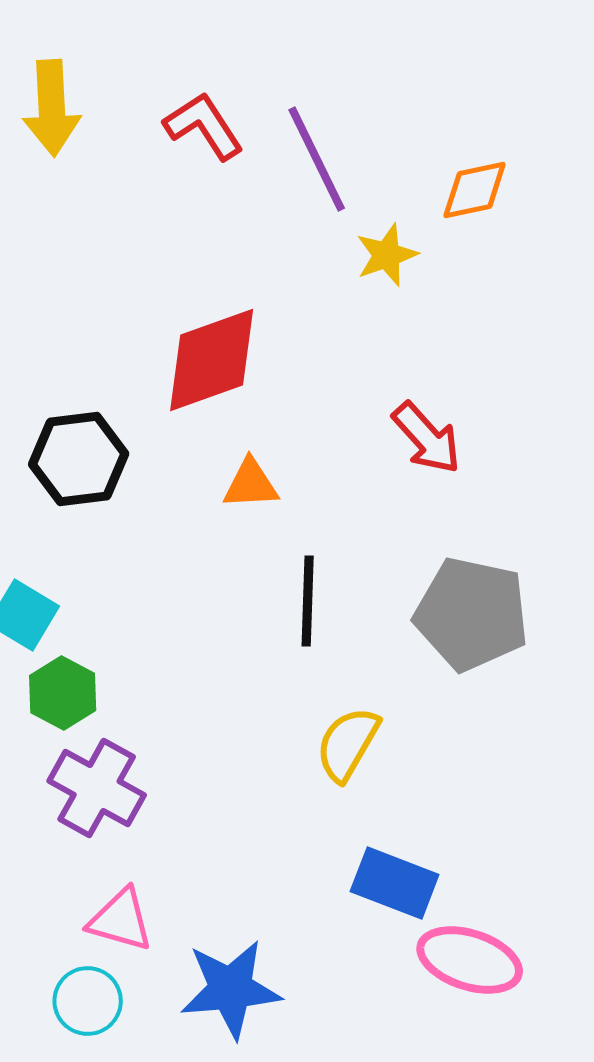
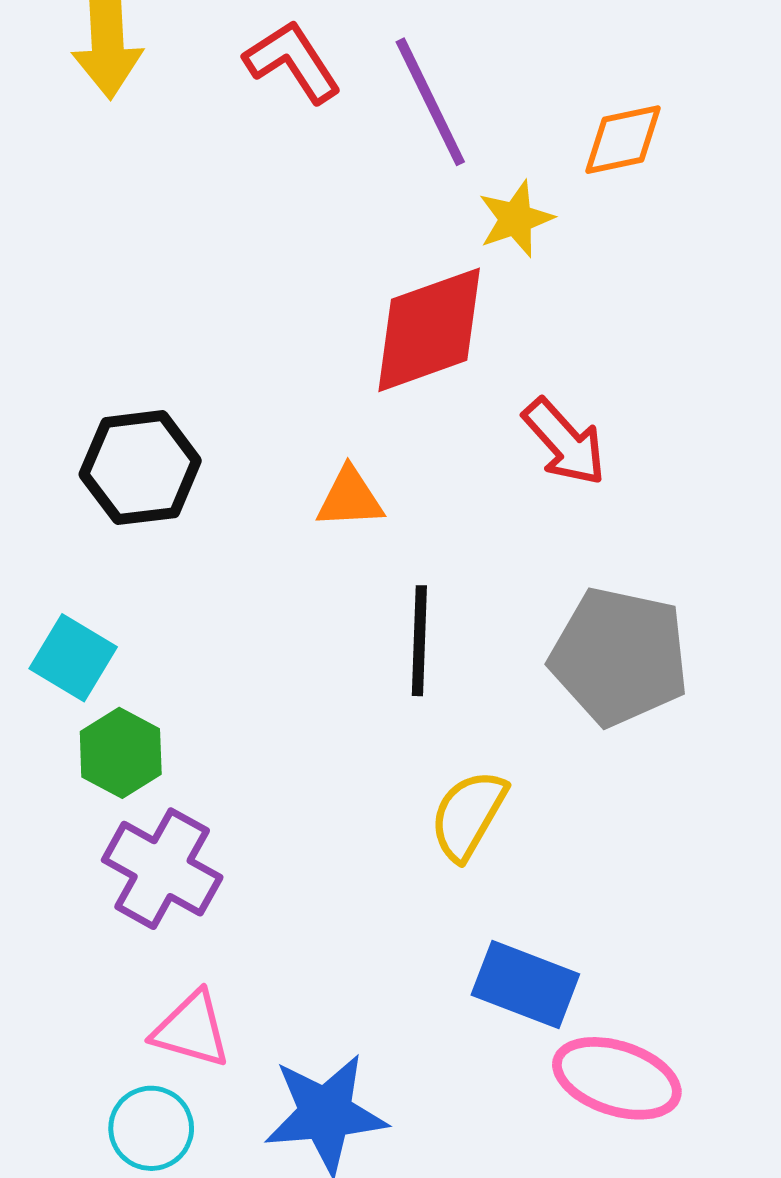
red diamond: (212, 360) -> (429, 330), moved

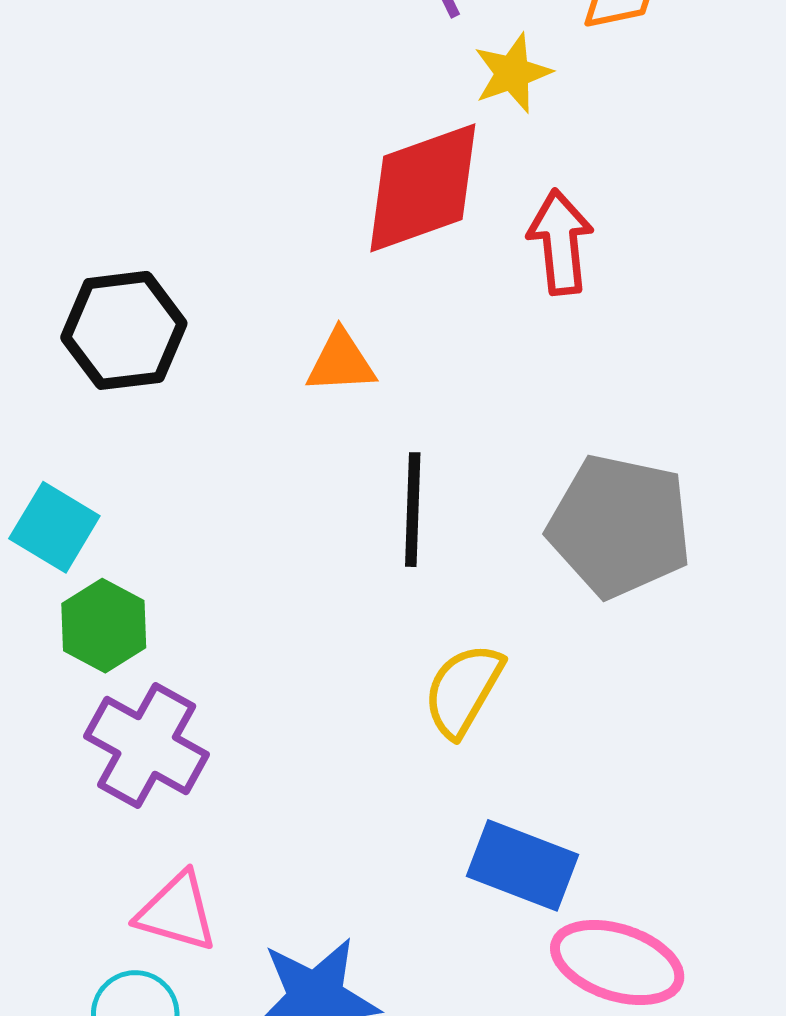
red arrow: (564, 442) -> (560, 242), moved, turned -144

